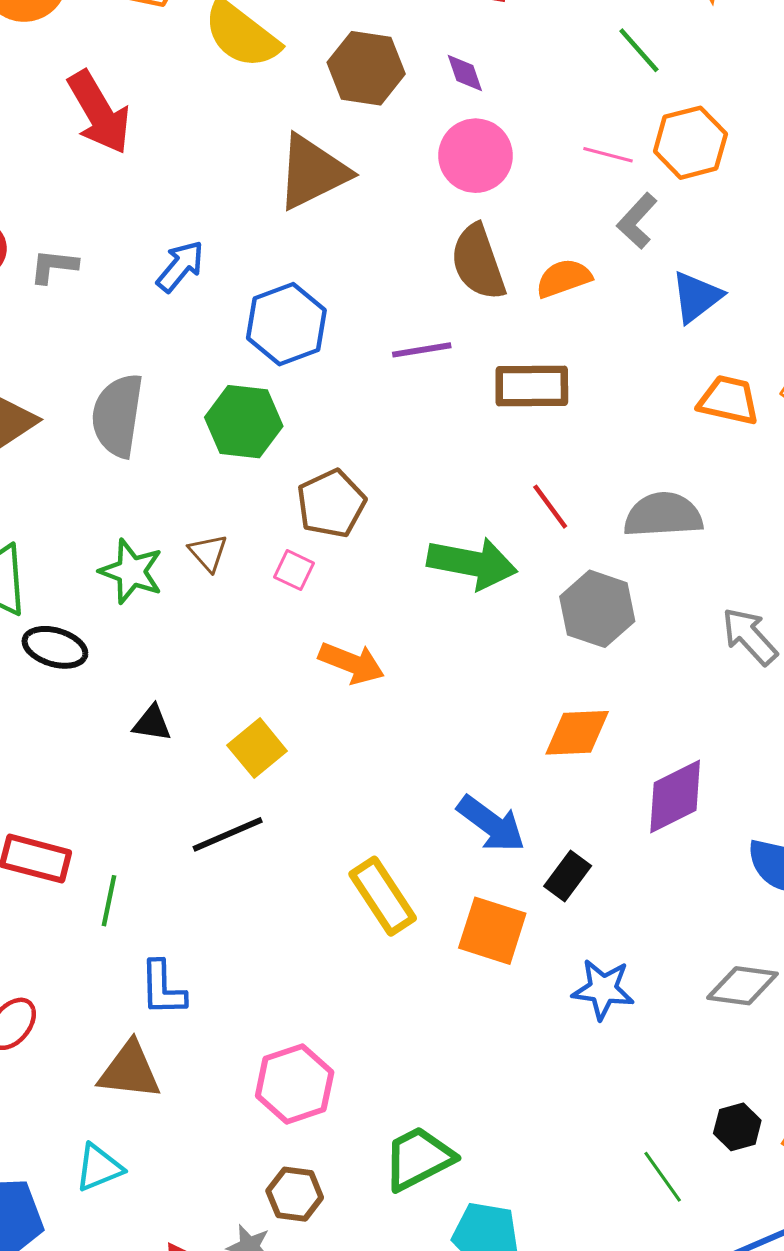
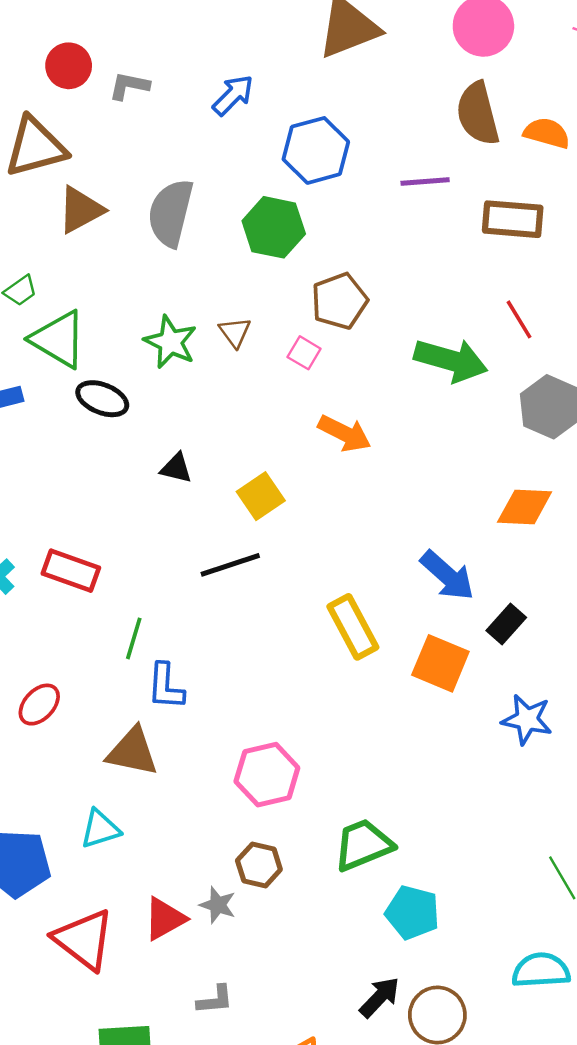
orange semicircle: (564, 278) -> (547, 133), turned 30
green line: (109, 901) -> (134, 638), moved

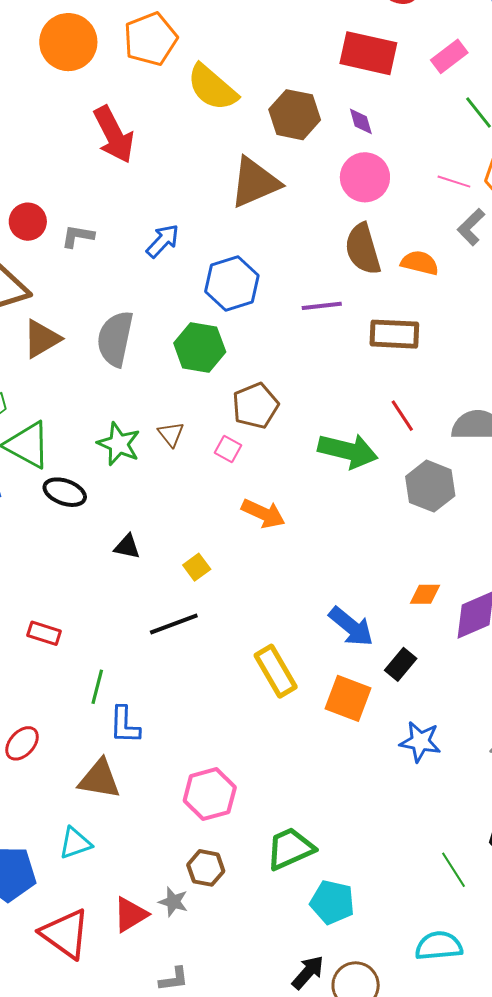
yellow square: (261, 496) -> (197, 567), size x0.7
orange diamond: (525, 507) -> (425, 594), moved, size x0.7
red rectangle: (71, 571) -> (44, 633), size x0.7

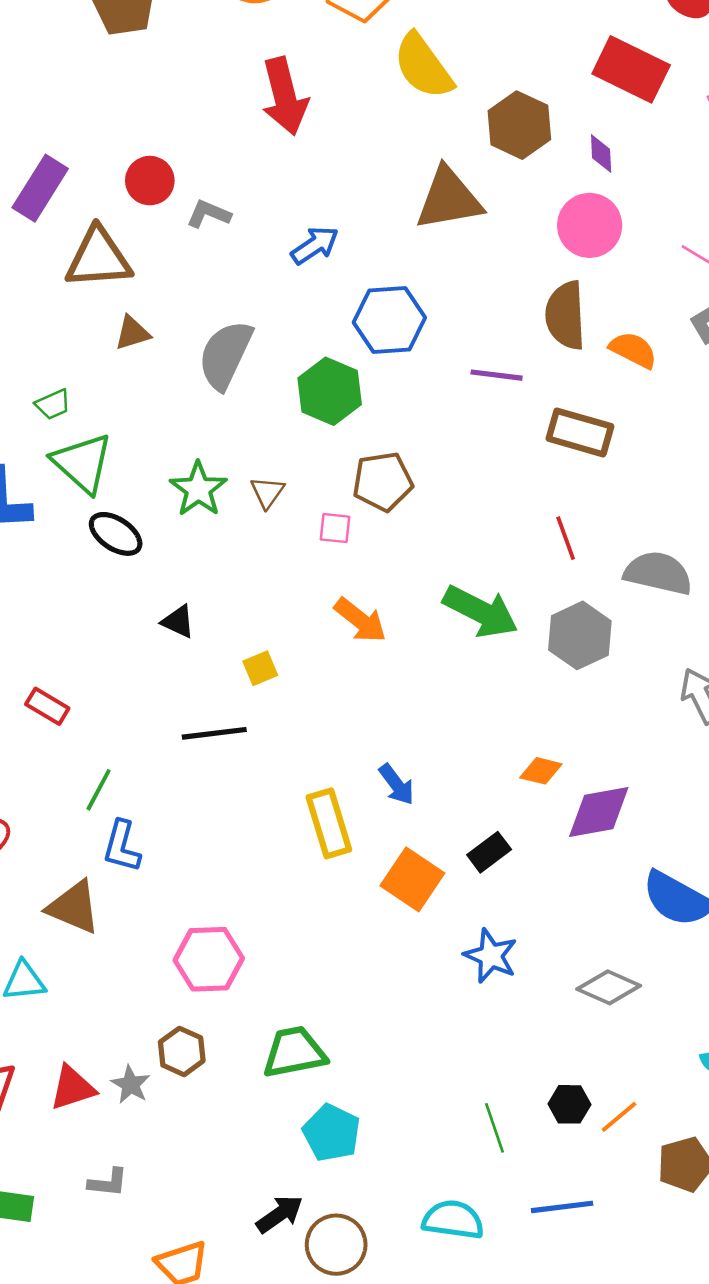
brown triangle: (42, 339) -> (132, 333), size x0.7
pink square: (228, 449) -> (335, 528), turned -36
green arrow: (348, 451) -> (481, 611), moved
blue arrow: (351, 627) -> (397, 784), moved, size x0.7

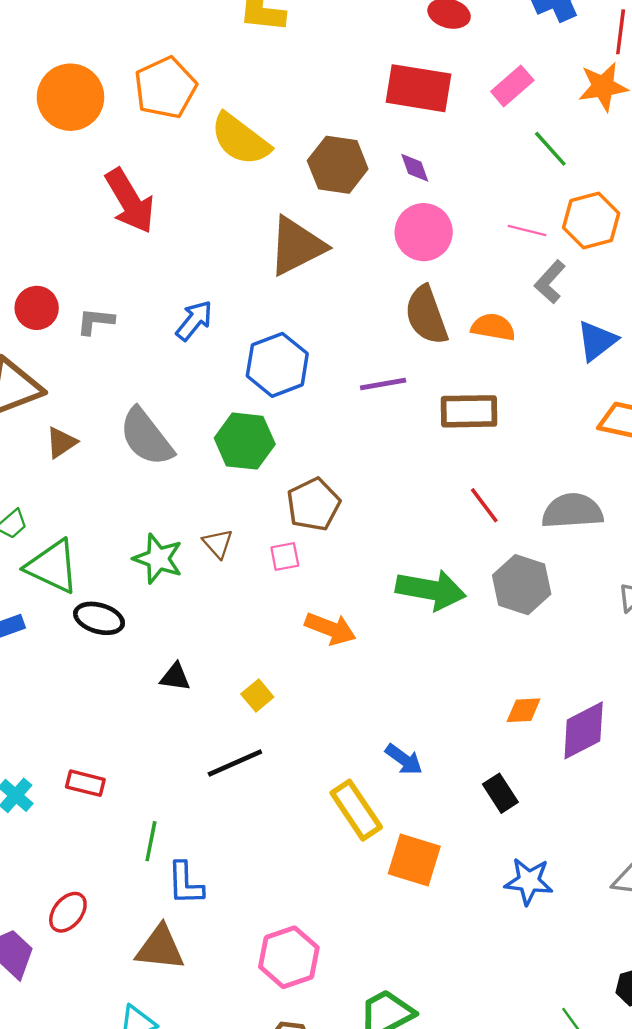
gray semicircle: (225, 355) -> (146, 437), turned -46
black rectangle: (489, 852) -> (500, 793), turned -69
orange square: (412, 879) -> (414, 860), moved

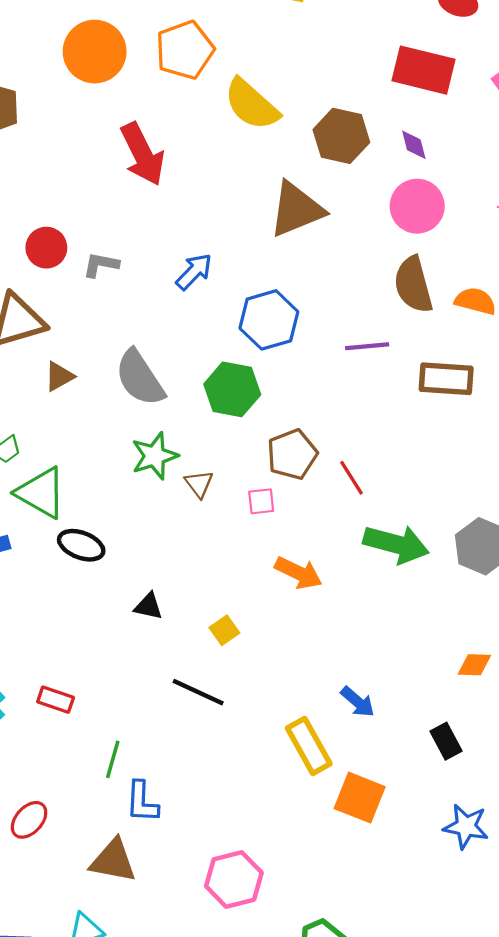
red line: (484, 505) -> (352, 478), moved
green star: (158, 559) -> (155, 456), moved, turned 30
black line: (235, 763) -> (198, 692), turned 44

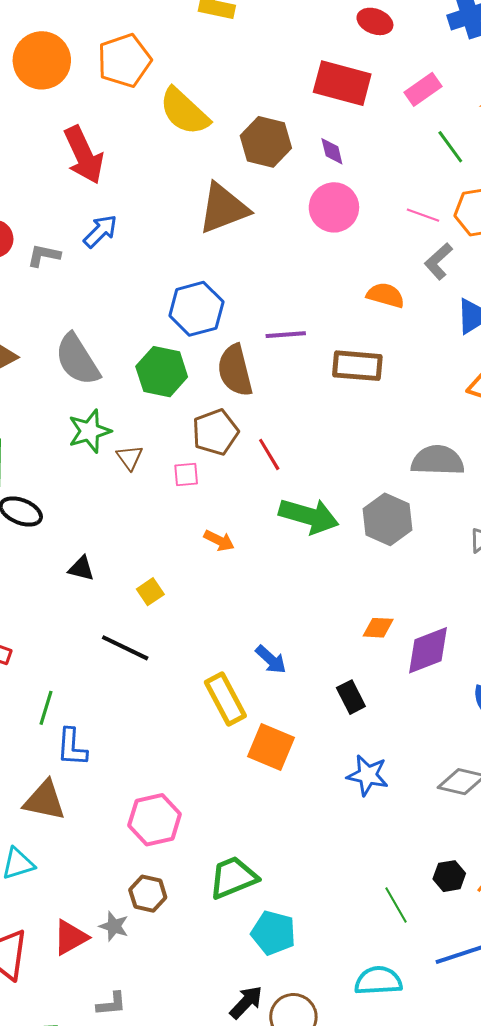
blue arrow: (194, 272) -> (100, 231), moved
brown semicircle: (413, 285) -> (235, 370), moved
orange arrow: (299, 573) -> (219, 541), size x0.7

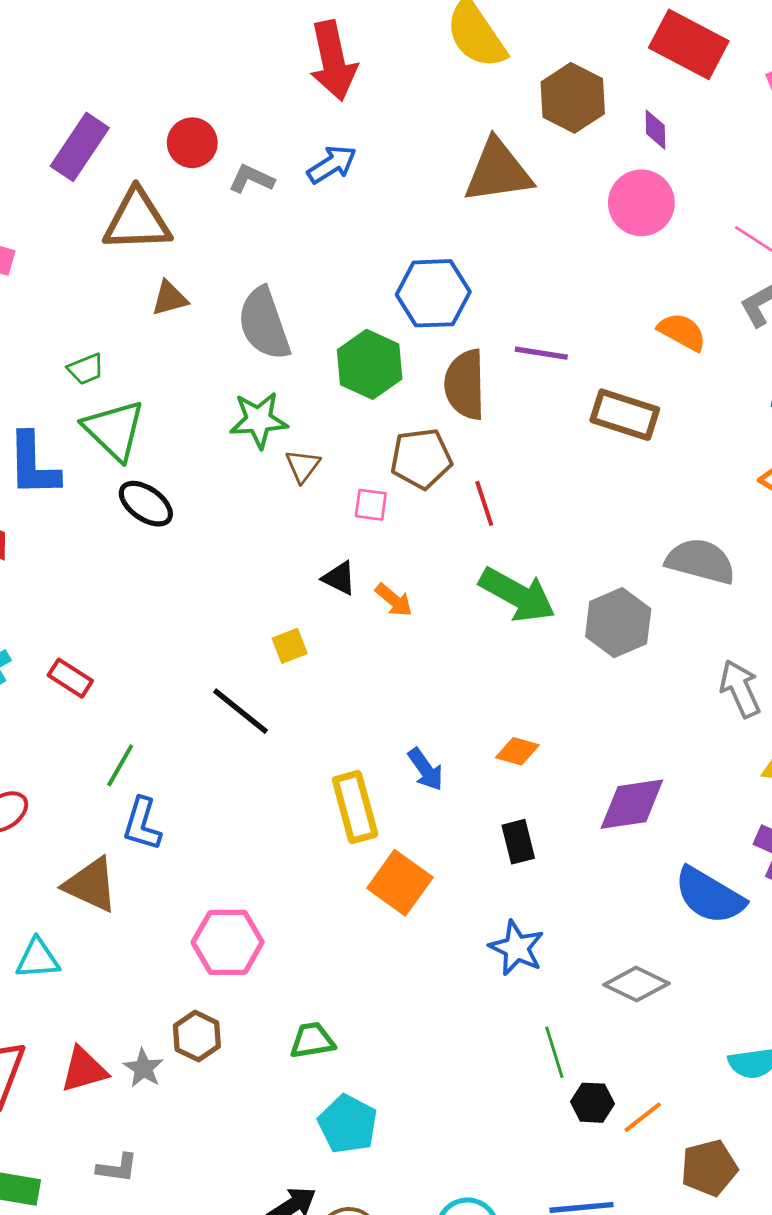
black triangle: (81, 569) -> (339, 578), moved
orange diamond: (378, 628) -> (517, 751), moved
green trapezoid: (233, 877) -> (312, 1040), size x0.7
green line: (396, 905) -> (554, 1052), moved

